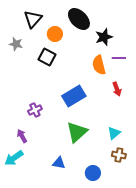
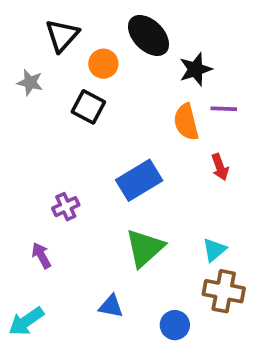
brown cross: (119, 155) -> (224, 291), size x1.5
cyan arrow: (14, 158) -> (26, 321), moved

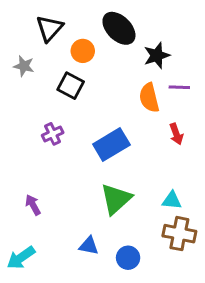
purple cross: (66, 207) -> (53, 134), moved
cyan triangle: (214, 250) -> (172, 200), turned 45
blue circle: (175, 325) -> (128, 258), moved

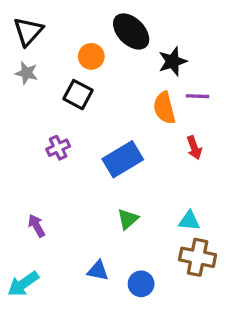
black triangle: (50, 28) -> (28, 31), moved
green triangle: (116, 199) -> (128, 219), size x0.6

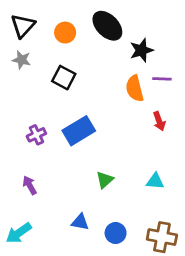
orange circle: (91, 56) -> (65, 33), moved
purple cross: (58, 148) -> (36, 135), moved
blue rectangle: (123, 159) -> (79, 131), moved
brown cross: (198, 257) -> (162, 237), moved

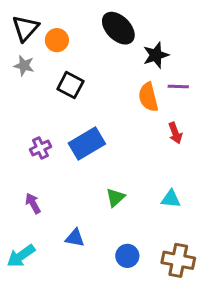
orange circle: (65, 33) -> (57, 40), moved
blue triangle: (80, 222) -> (75, 238), moved

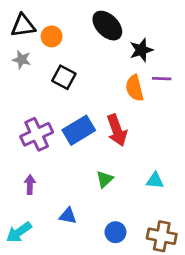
black triangle: (25, 28) -> (23, 26), turned 40
red arrow: (175, 133) -> (117, 130), moved, size x1.6
purple cross: (40, 148) -> (37, 134), size x1.6
purple arrow: (33, 203) -> (30, 185), turned 30

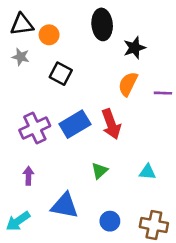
black ellipse: (107, 26) -> (102, 24), turned 40
purple line: (162, 79) -> (163, 93), moved
orange semicircle: (135, 88) -> (128, 84), turned 40
blue triangle: (68, 216) -> (65, 206), size x1.6

